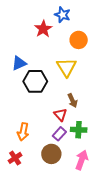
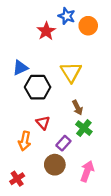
orange circle: (79, 40) -> (88, 26), moved
red triangle: (60, 115) -> (43, 123), moved
green cross: (79, 130) -> (84, 128), moved, turned 35
red cross: (15, 158) -> (17, 179), moved

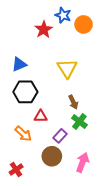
black hexagon: (38, 87) -> (25, 92), moved
red triangle: (43, 123) -> (41, 116), turned -48
orange arrow: (25, 141) -> (23, 134), turned -60

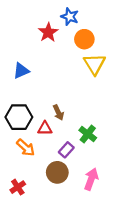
orange circle: (84, 24) -> (84, 39), moved
yellow triangle: (67, 68) -> (95, 64), moved
black hexagon: (25, 92) -> (19, 117), moved
brown arrow: (73, 102) -> (58, 113), moved

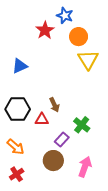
orange arrow: (26, 148) -> (16, 147), moved

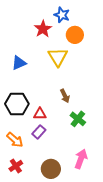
yellow triangle: (88, 60) -> (58, 57), moved
brown arrow: (54, 105) -> (65, 96), moved
purple rectangle: (62, 140) -> (39, 132), moved
brown circle: (53, 161) -> (51, 169), moved

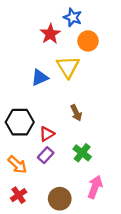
blue triangle: (19, 63) -> (40, 77), moved
red triangle: (40, 114) -> (47, 134), turned -32
green cross: (78, 119) -> (82, 153), moved

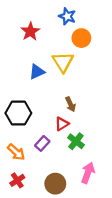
red star: (50, 34) -> (30, 32), moved
red triangle: (47, 134) -> (62, 124), moved

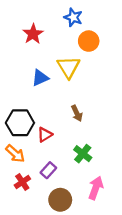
red triangle: (62, 124) -> (45, 135), moved
purple rectangle: (42, 143) -> (48, 170), moved
orange arrow: (16, 152) -> (15, 154), moved
red cross: (17, 180) -> (22, 182), moved

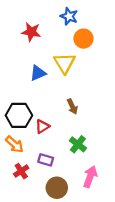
red star: (33, 34) -> (31, 32), turned -30
purple rectangle: (48, 170) -> (46, 160), turned 64

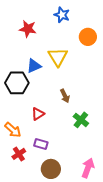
orange circle: (83, 39) -> (88, 37), moved
black hexagon: (19, 115) -> (17, 83), moved
green cross: (78, 144) -> (81, 120), moved
pink arrow: (90, 177) -> (88, 168), moved

